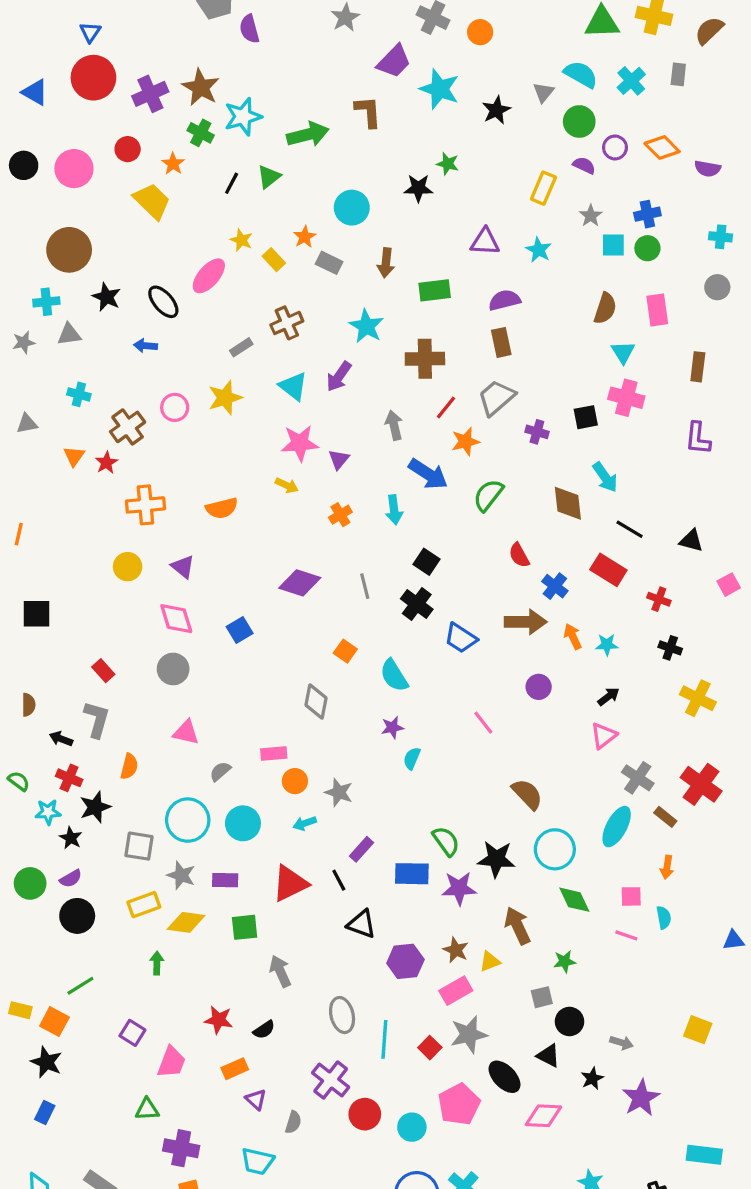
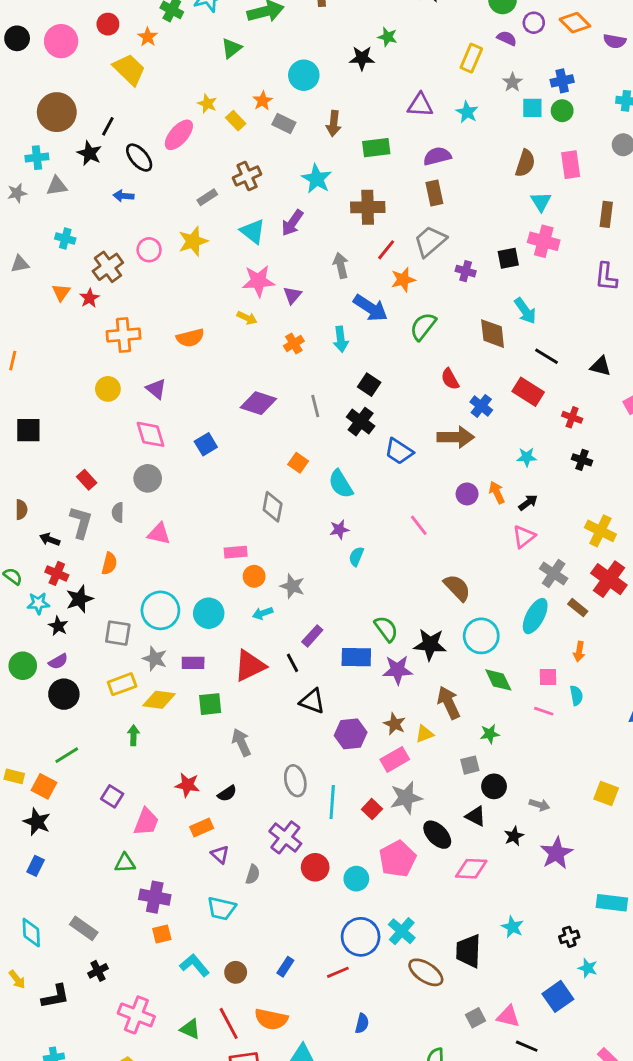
black line: (232, 183) -> (108, 126), moved
orange arrow: (573, 636) -> (497, 493), moved
yellow cross: (698, 698) -> (600, 531), moved
gray semicircle: (220, 771) -> (118, 512), moved, turned -48

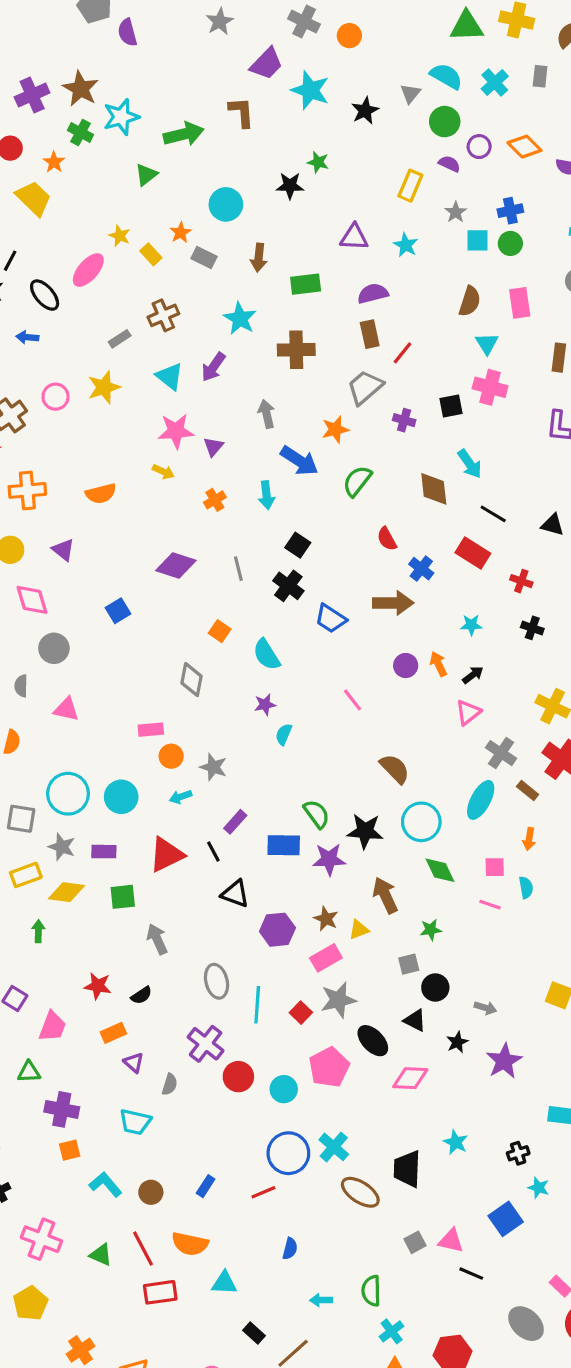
red line: (386, 250) -> (403, 353), moved
pink diamond: (150, 434) -> (32, 600), moved

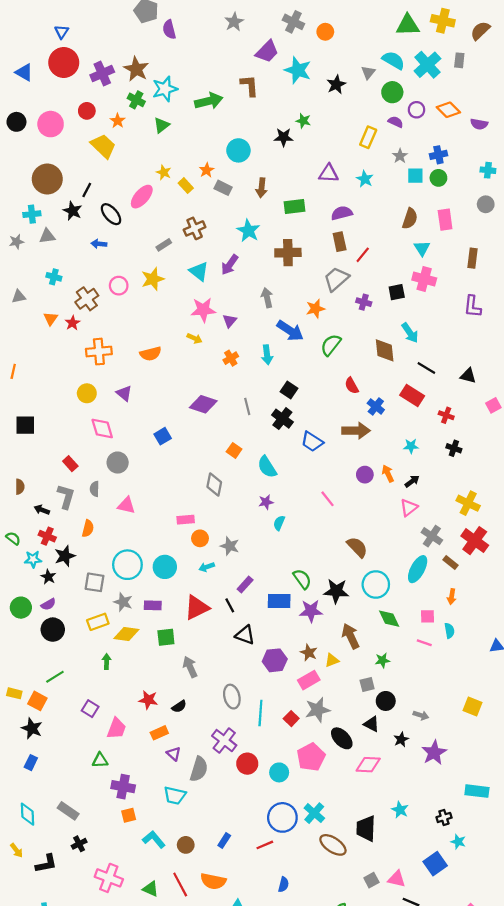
cyan cross: (495, 82) -> (427, 65), size x1.4
green triangle: (146, 175) -> (162, 125), moved
gray semicircle: (170, 1084) -> (199, 769), size x1.6

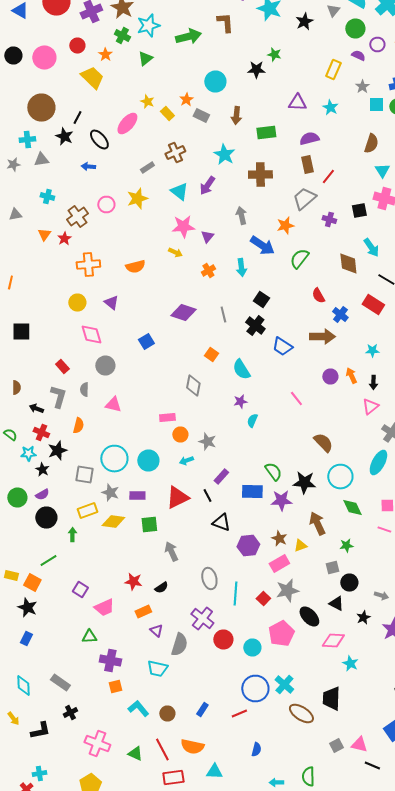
black arrow: (412, 481) -> (373, 382), turned 128
green arrow: (107, 661) -> (72, 534), moved
pink trapezoid: (116, 728) -> (104, 608), turned 45
cyan star: (400, 810) -> (350, 664), moved

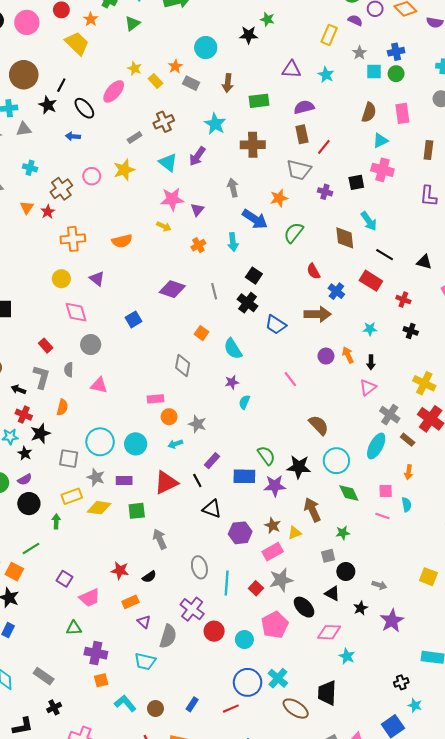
cyan triangle: (382, 170) -> (380, 141), turned 35
gray trapezoid: (304, 198) -> (299, 170), turned -125

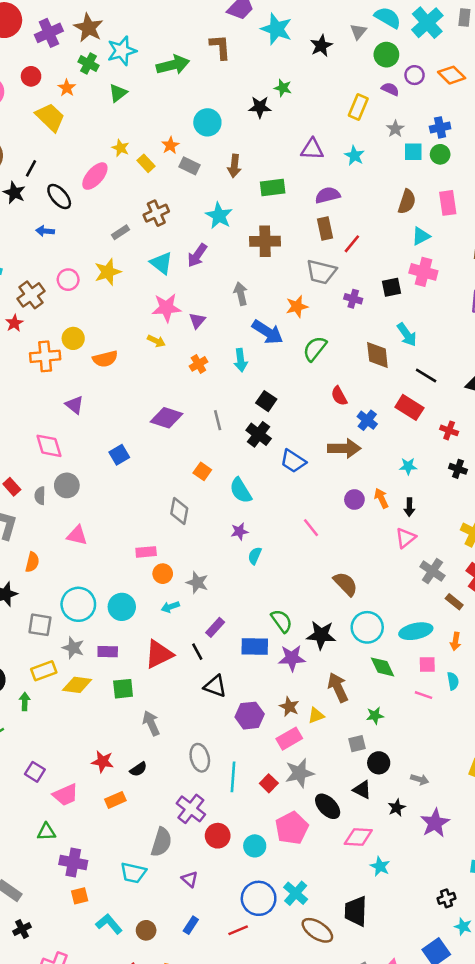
yellow circle: (61, 279) -> (73, 338), moved
gray semicircle: (69, 370) -> (40, 496), moved
cyan ellipse: (376, 446) -> (416, 631), moved, turned 50
purple triangle: (144, 622) -> (190, 879), moved

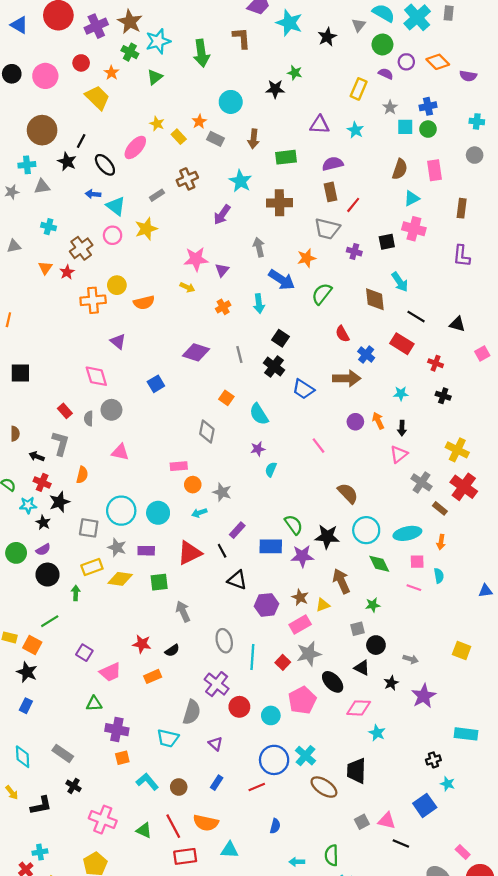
green arrow: (173, 65) -> (201, 53), turned 96
cyan triangle: (161, 263) -> (116, 206), moved
black cross: (22, 929) -> (74, 786), turned -32

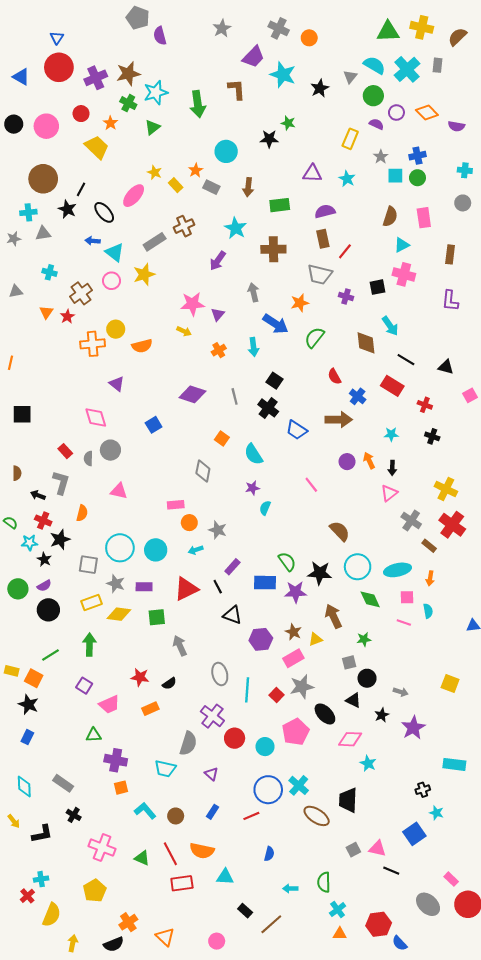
brown star: (130, 22) -> (128, 74), turned 30
gray rectangle: (157, 195) -> (155, 242), size x1.5
green arrow: (76, 593) -> (89, 645), moved, size x1.5

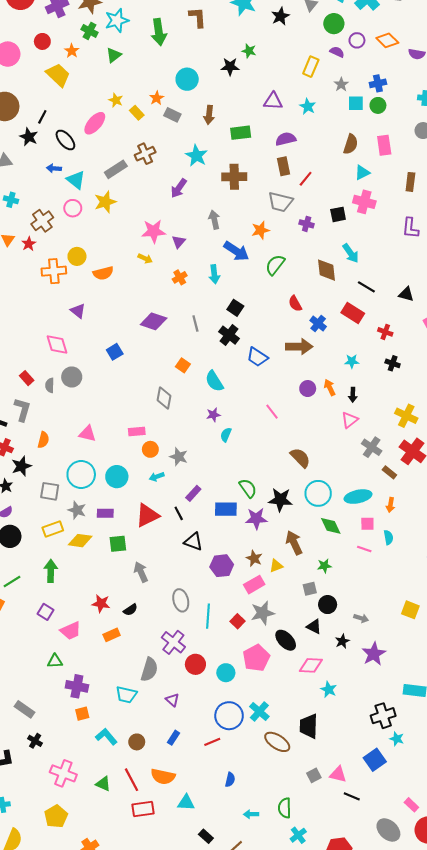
pink triangle: (119, 491) -> (87, 434), moved
black cross: (423, 790) -> (383, 716), size x1.6

